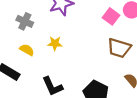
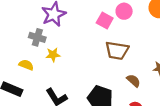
gray cross: (25, 21) -> (37, 37), moved

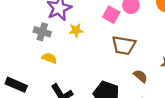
yellow star: (53, 55) -> (76, 30), moved
yellow semicircle: (26, 65) -> (49, 58), moved

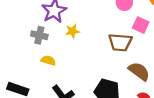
pink square: (111, 15) -> (141, 25), moved
brown semicircle: (140, 76) -> (139, 71), size x1.5

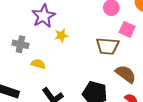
gray cross: (39, 35) -> (20, 44), moved

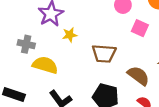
brown trapezoid: (107, 46) -> (104, 54), moved
yellow semicircle: (38, 64) -> (45, 65), size x1.6

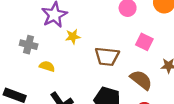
pink square: (140, 28) -> (144, 42), moved
yellow semicircle: (45, 65) -> (47, 66), size x0.6

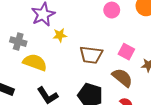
pink square: (144, 42) -> (126, 52), moved
yellow semicircle: (47, 66) -> (35, 62), size x1.6

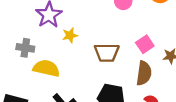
pink square: (126, 52) -> (145, 44), turned 35
brown semicircle: (122, 78) -> (144, 73), turned 65

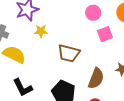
pink square: (145, 44) -> (105, 34), moved

